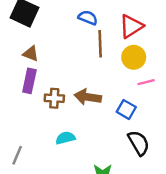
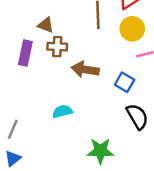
brown triangle: (31, 54) -> (46, 25), moved
brown cross: (54, 98) -> (57, 47), moved

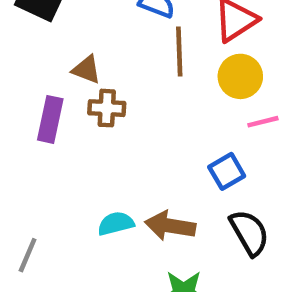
brown arrow: (85, 69) -> (170, 226), moved
blue square: (125, 82) -> (227, 171), turned 30

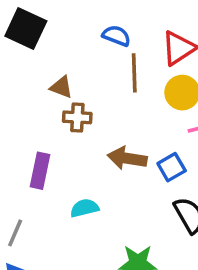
purple rectangle: (50, 119) -> (40, 171), moved
brown arrow: (170, 226) -> (127, 158), moved

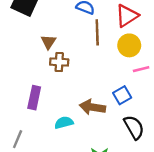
brown triangle: (61, 87) -> (48, 42), turned 42
brown arrow: (127, 158) -> (92, 107), moved

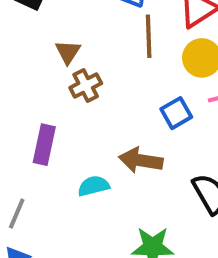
brown cross: (59, 62) -> (86, 85), turned -30
blue square: (122, 95) -> (176, 113), moved

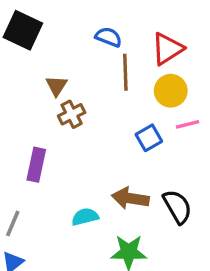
brown arrow: (141, 160) -> (130, 198), moved
cyan semicircle: (94, 186) -> (85, 217), moved

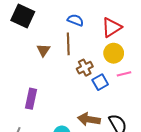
brown line: (125, 72) -> (68, 44), moved
brown cross: (72, 114) -> (85, 68), moved

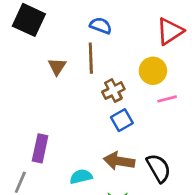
red triangle: (112, 27) -> (170, 31), moved
blue square: (100, 82) -> (122, 120), moved
purple rectangle: (31, 99) -> (40, 148), moved

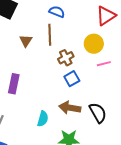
purple rectangle: (40, 148) -> (14, 84), moved
cyan semicircle: (81, 177) -> (43, 119), turned 119

